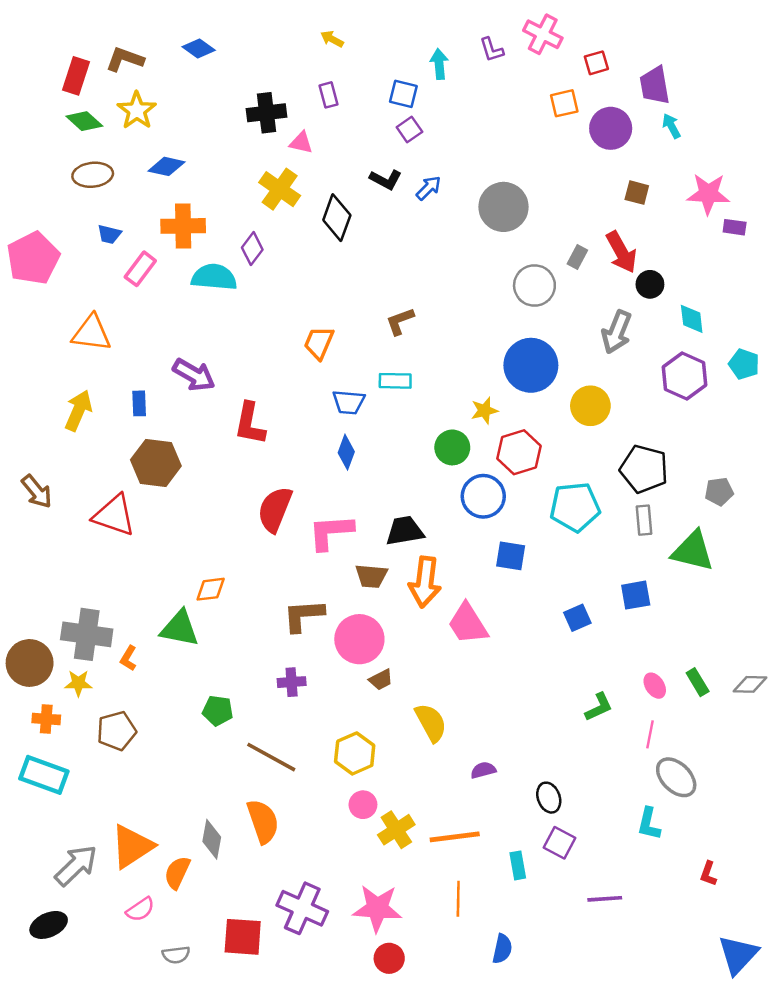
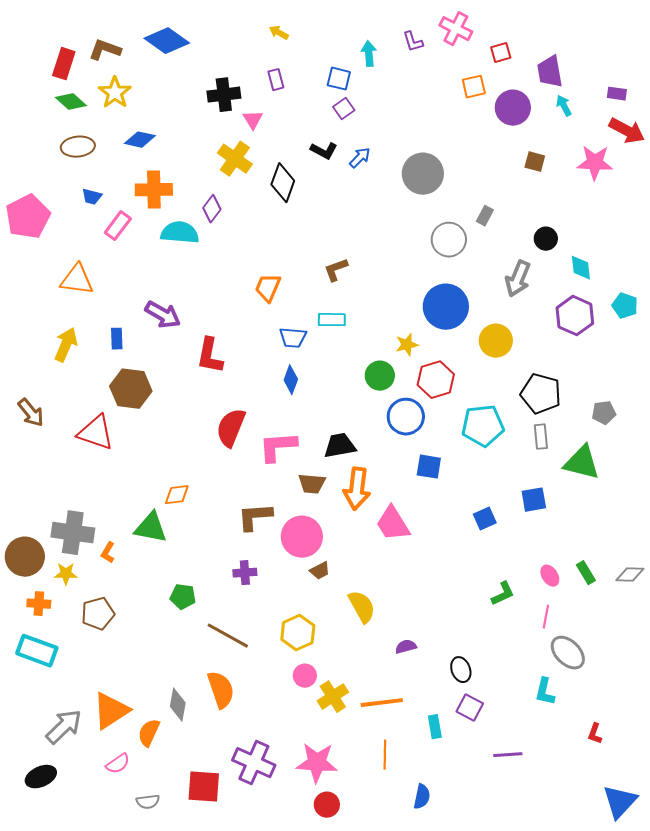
blue diamond: (199, 49) -> (167, 41), size x1.6
pink triangle: (301, 143) -> (253, 120), turned 45
purple rectangle: (735, 227) -> (617, 94), moved
red arrow: (621, 252) -> (627, 131), moved, turned -33

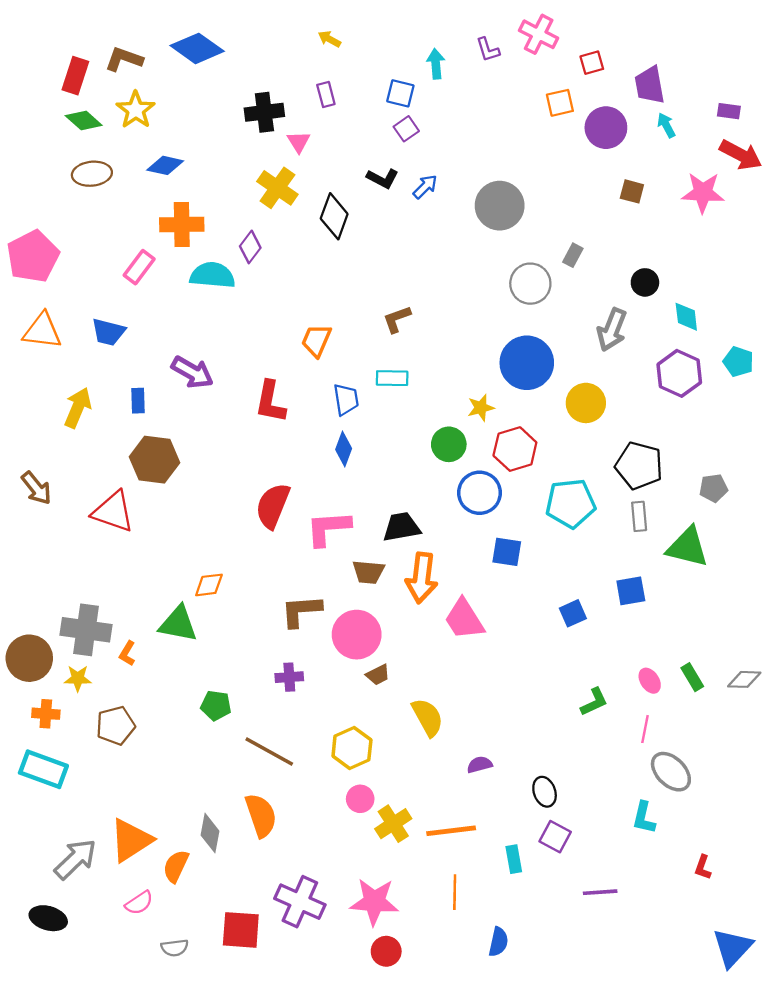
blue trapezoid: (92, 197) -> (108, 332), moved, size x1.4
orange triangle: (77, 280) -> (42, 331), moved
blue trapezoid: (293, 338) -> (346, 399), turned -104
red L-shape: (210, 356) -> (270, 402), moved
black ellipse: (41, 777) -> (48, 918), turned 40

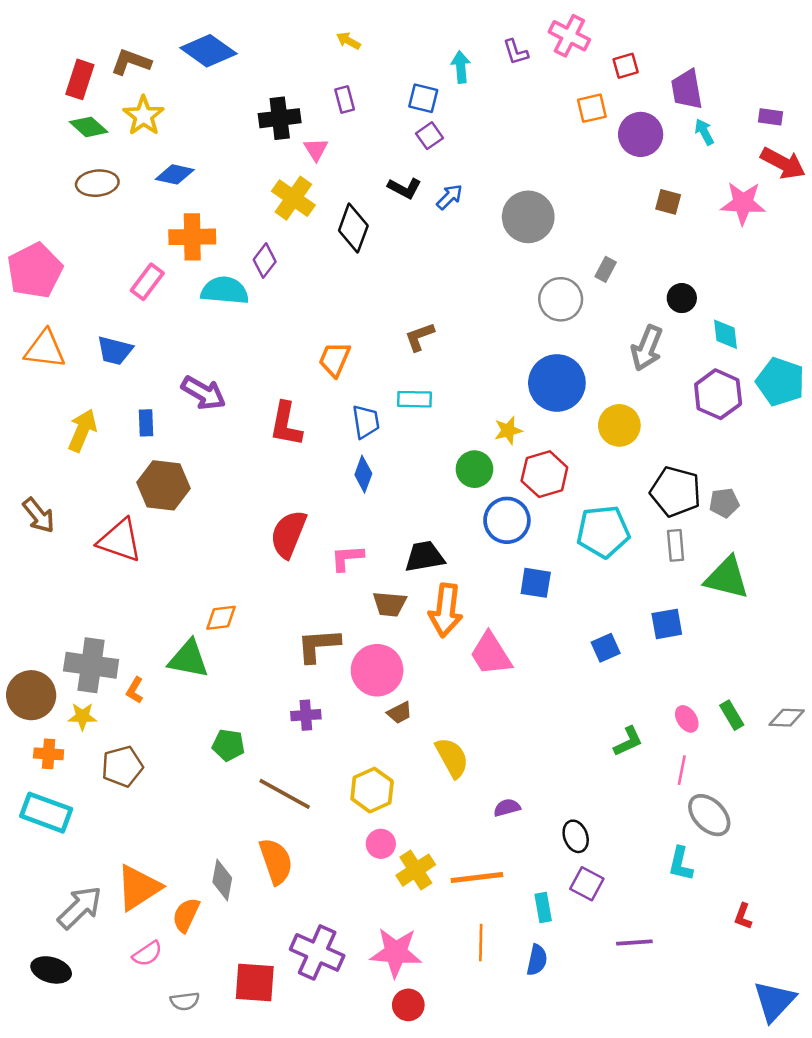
cyan pentagon: (738, 362) -> (780, 382), size x1.5
gray pentagon: (713, 488) -> (724, 503), moved
pink L-shape: (328, 528) -> (347, 558), size x0.7
blue semicircle: (498, 942) -> (537, 960), moved

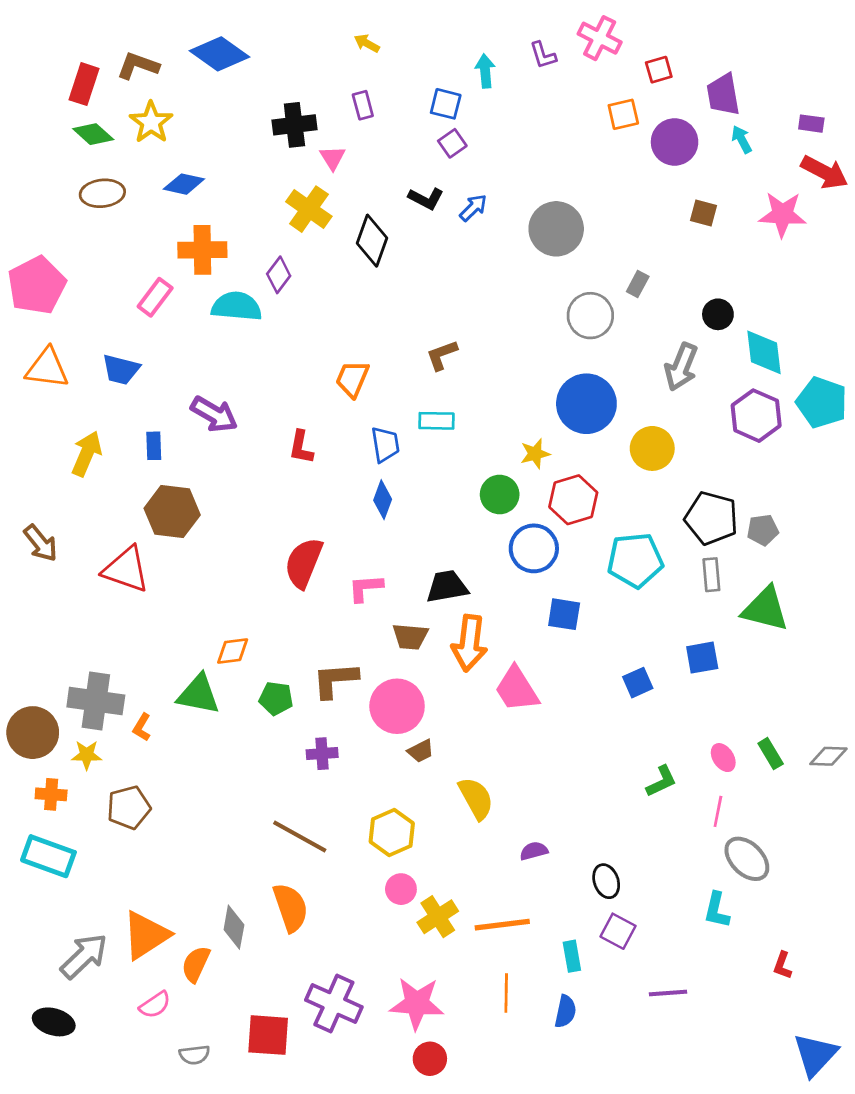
cyan diamond: (726, 334) -> (764, 352), size x1.4
red L-shape: (286, 424) -> (301, 447), size x0.7
green pentagon: (228, 745) -> (276, 698), moved

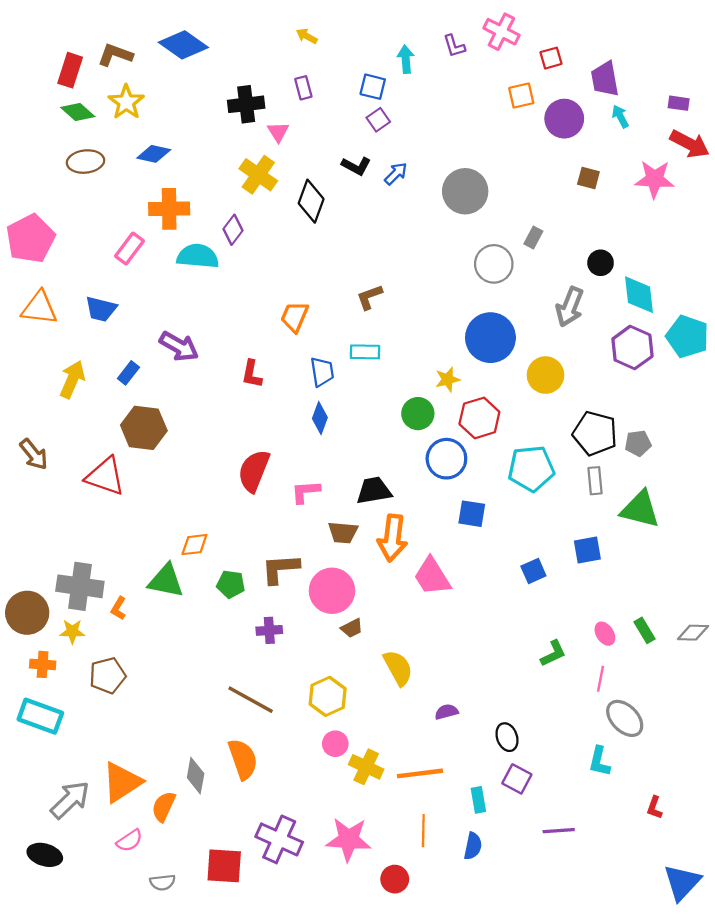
blue rectangle: (154, 446) -> (128, 373), turned 40
yellow cross: (438, 917) -> (366, 767), turned -32
red circle: (430, 1059) -> (395, 879), moved

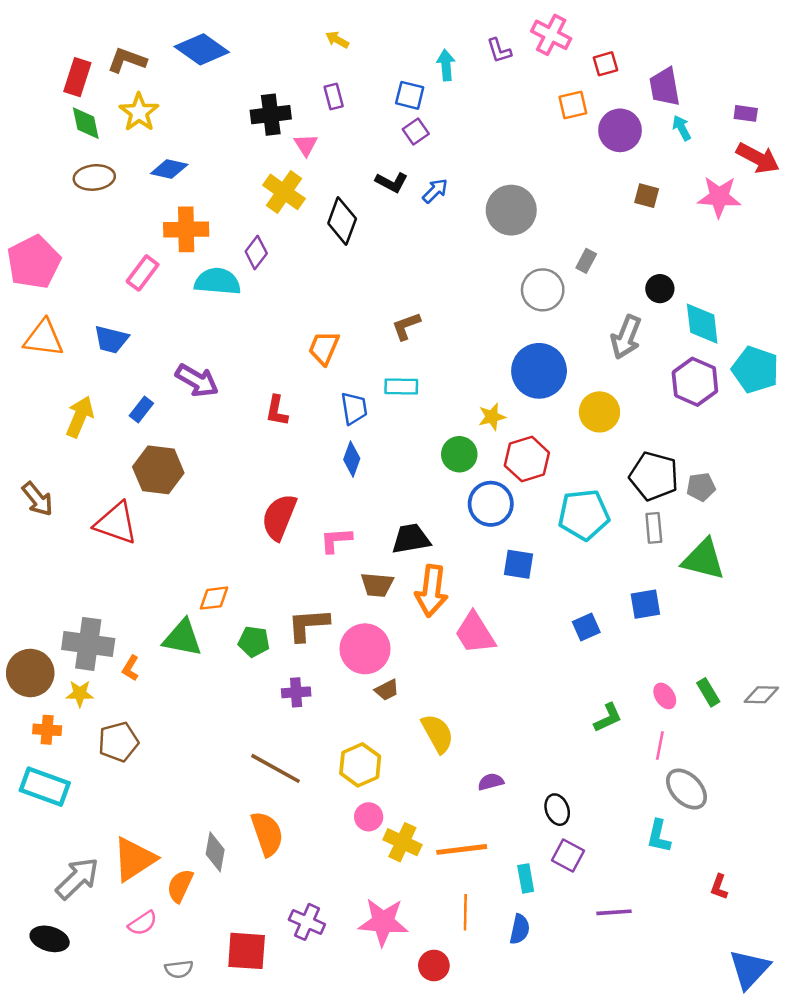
green diamond: (78, 112) -> (86, 123), turned 36
purple cross: (279, 839) -> (307, 922), size x0.7

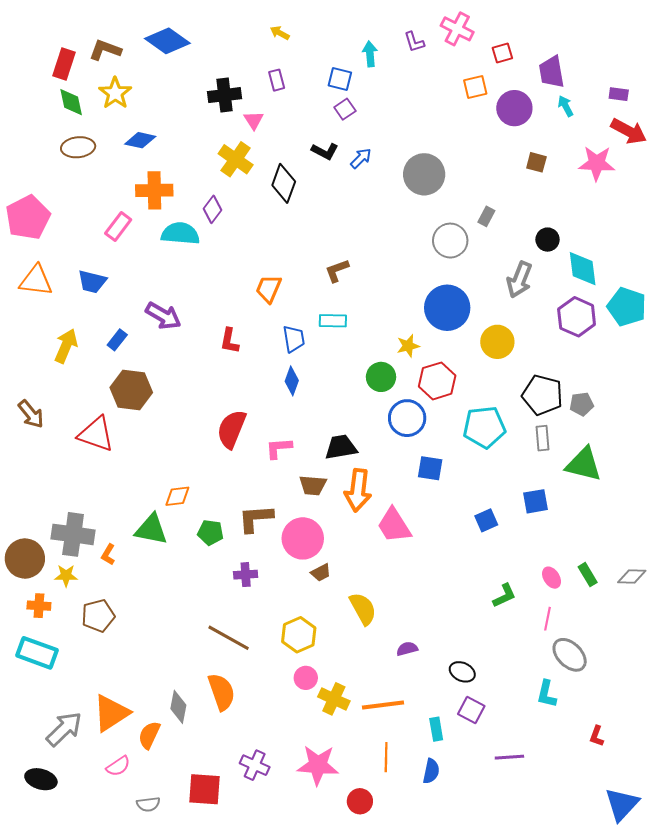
black ellipse: (557, 810) -> (462, 672), turned -45

